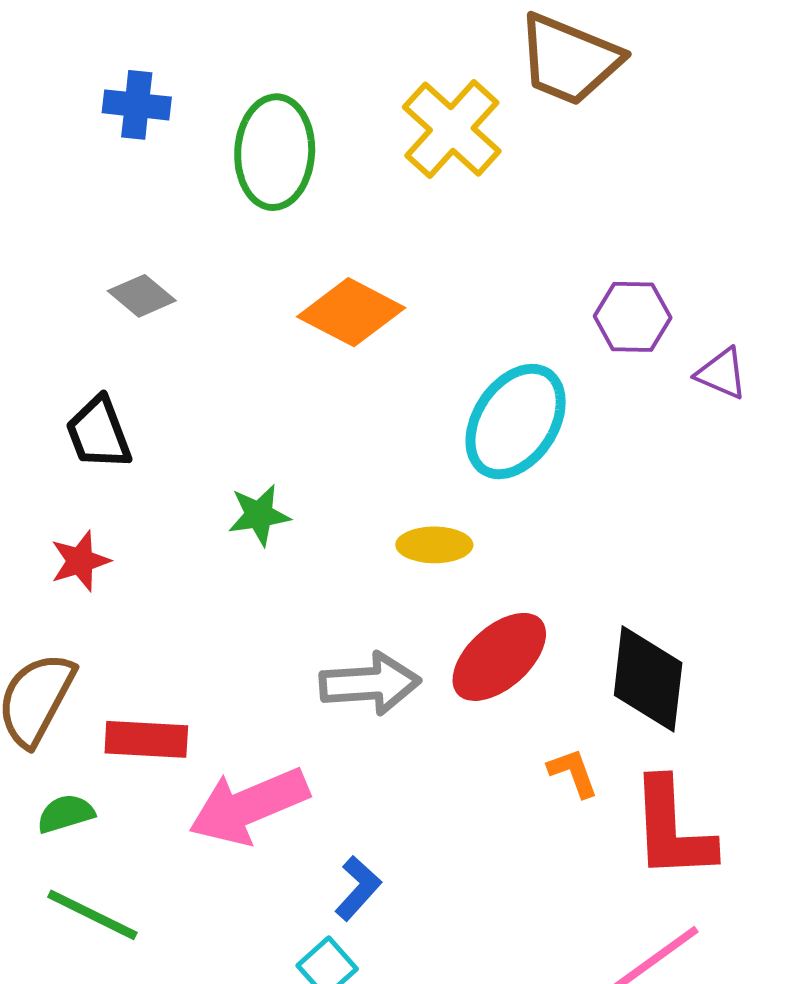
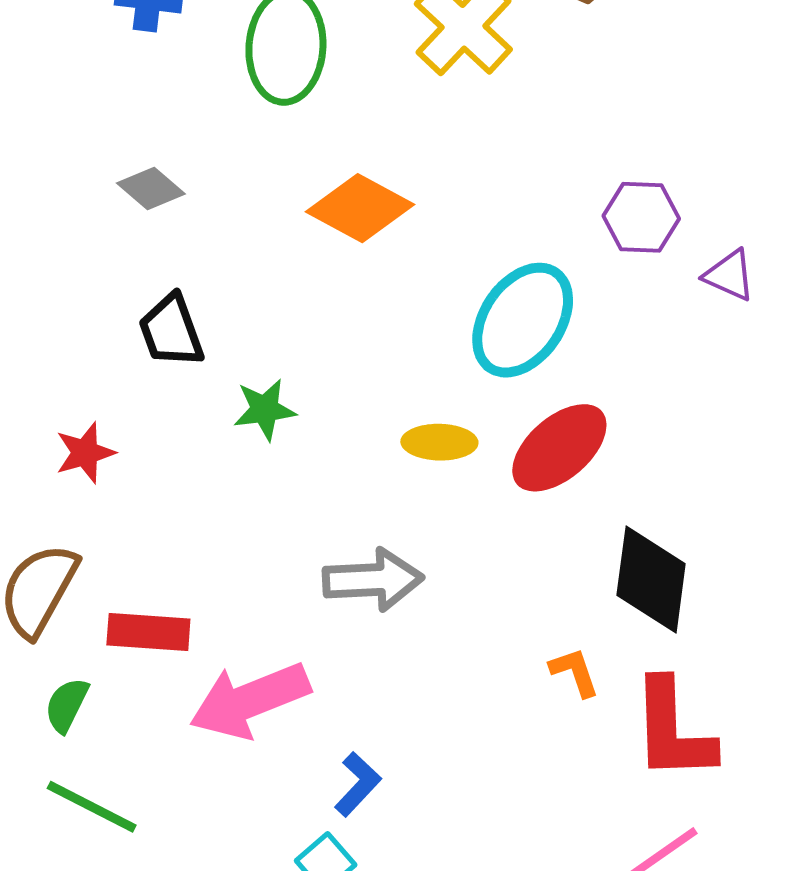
black trapezoid: (99, 433) -> (171, 331), moved
red ellipse: (499, 657) -> (559, 448), moved
green semicircle: (66, 814) -> (67, 705), turned -48

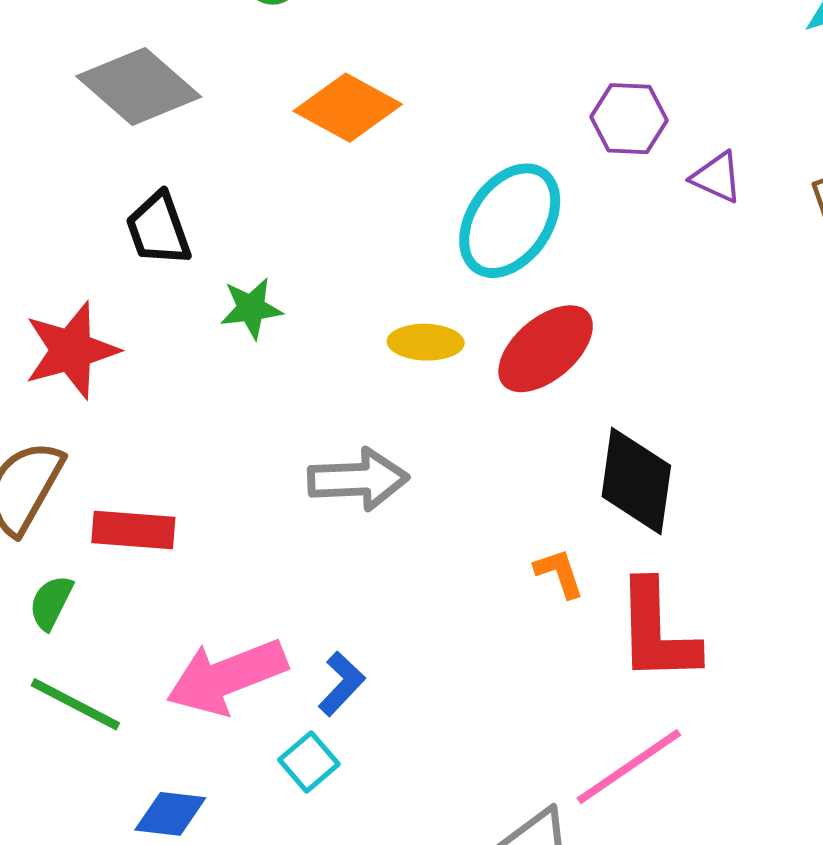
gray diamond: (151, 188) -> (139, 87), size x1.8
red star: (85, 453) -> (71, 350), size x1.6
pink arrow: (250, 700) -> (227, 677), moved

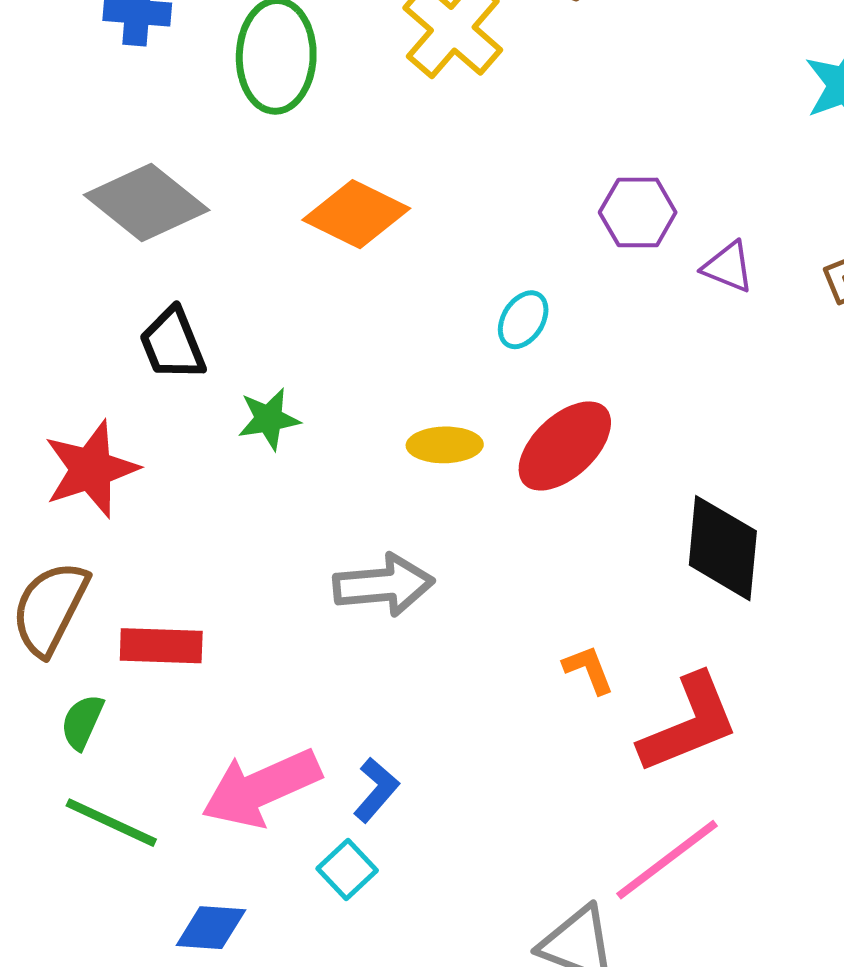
cyan ellipse: (510, 221) -> (523, 320), size x0.5
black diamond: (636, 481) -> (723, 548), moved
red L-shape: (657, 632) -> (689, 724), turned -108

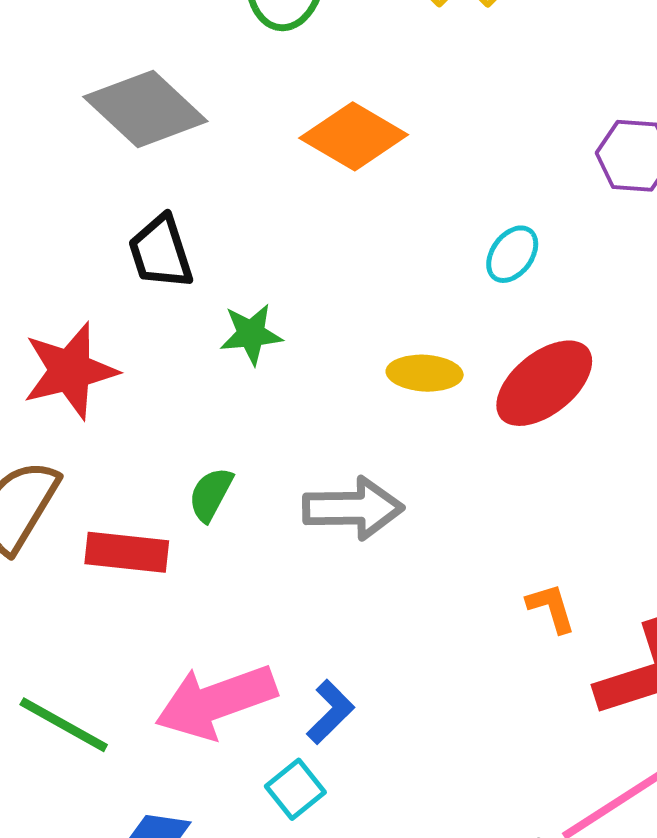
green semicircle: (82, 722) -> (211, 494), moved

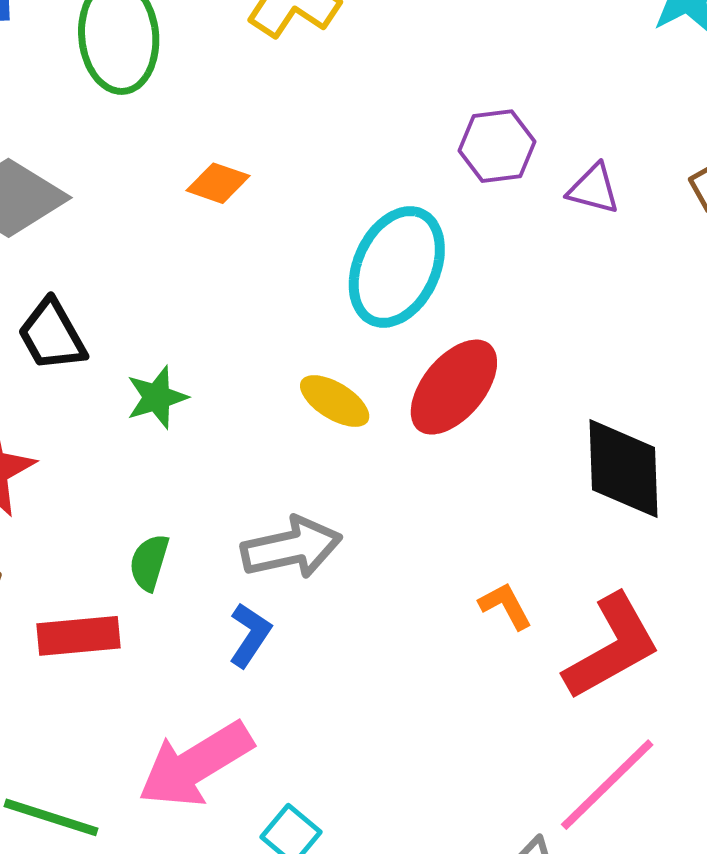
orange diamond: (354, 136) -> (218, 183), size x0.6
cyan ellipse: (512, 254) -> (397, 267), size x2.0
yellow ellipse: (425, 373) -> (335, 401), turned 40
blue L-shape: (330, 712) -> (250, 635), moved

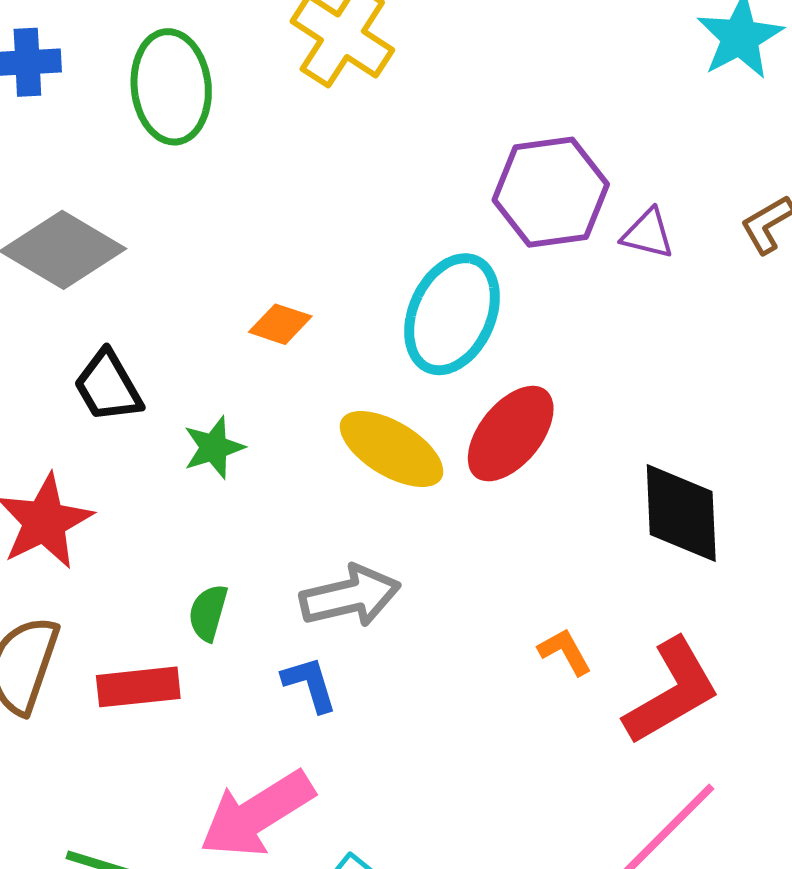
purple hexagon: (497, 146) -> (551, 192), size x1.5
orange diamond: (218, 183) -> (280, 324), moved
yellow ellipse: (335, 401) -> (392, 449), size x1.5
blue L-shape: (250, 635) -> (310, 684), turned -50

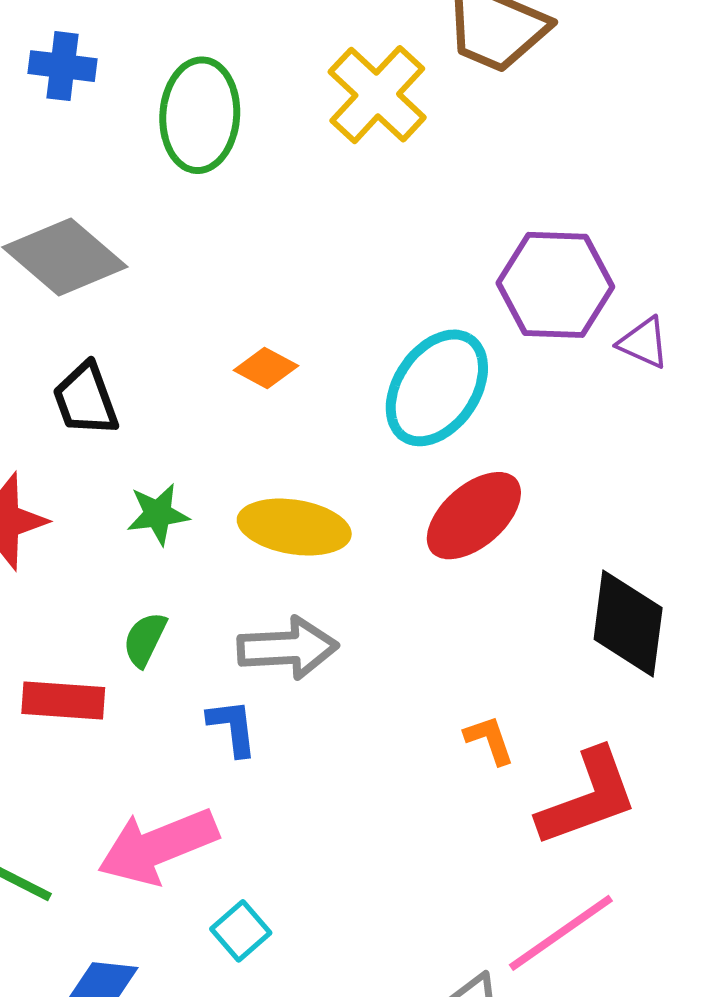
green star: (214, 447) -> (158, 514), moved
yellow ellipse: (392, 449) -> (294, 527), moved, turned -32

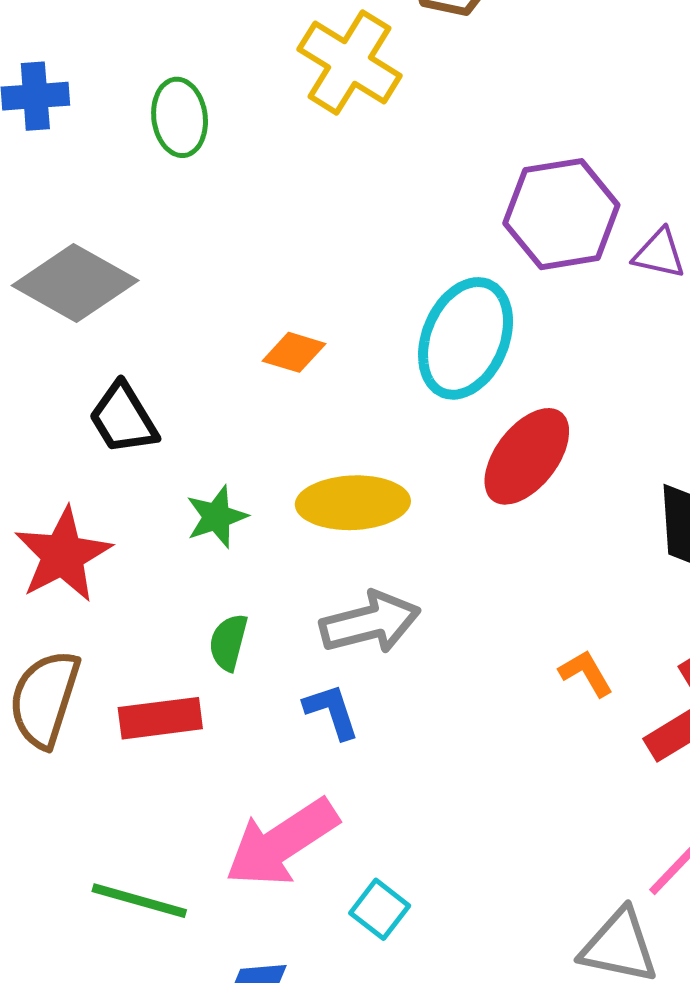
green ellipse: (200, 115) -> (180, 117), size x0.7

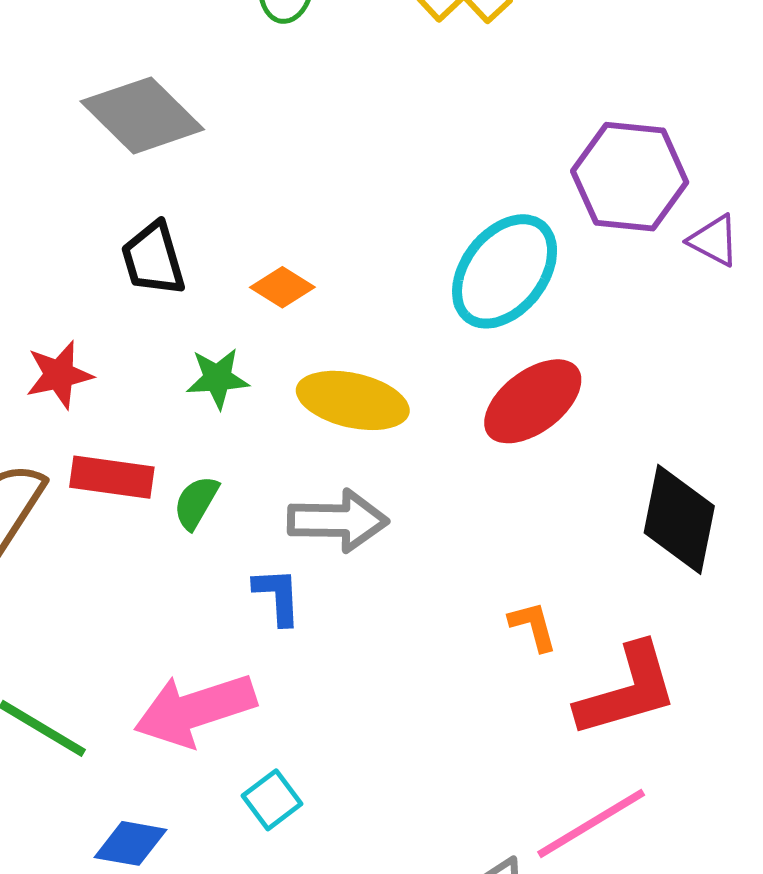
orange diamond: (294, 352) -> (282, 287), moved
red star: (63, 555) -> (59, 375), size x0.7
red rectangle: (160, 718) -> (112, 477), moved

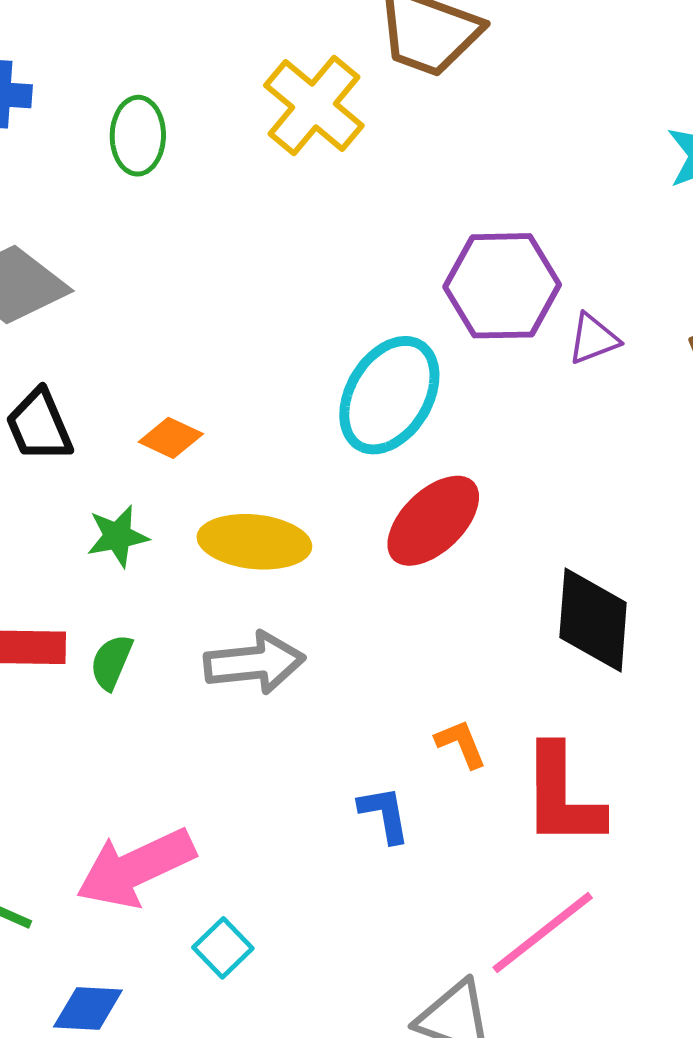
purple triangle: (714, 240) -> (593, 339), turned -42
blue L-shape: (278, 596) -> (384, 814), moved
red L-shape: (627, 690) -> (562, 796), turned 113

